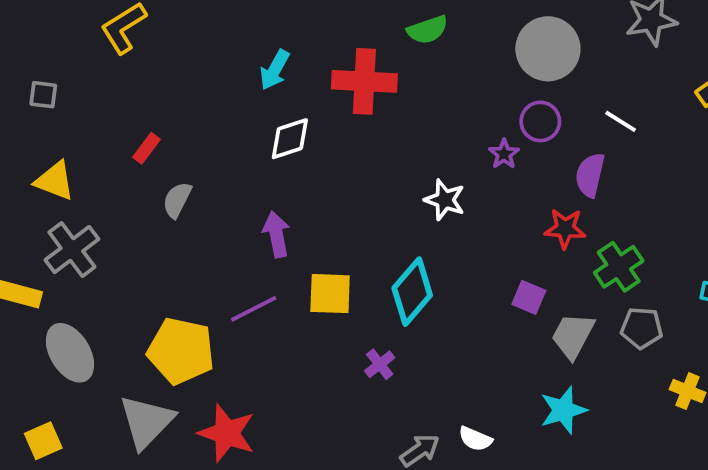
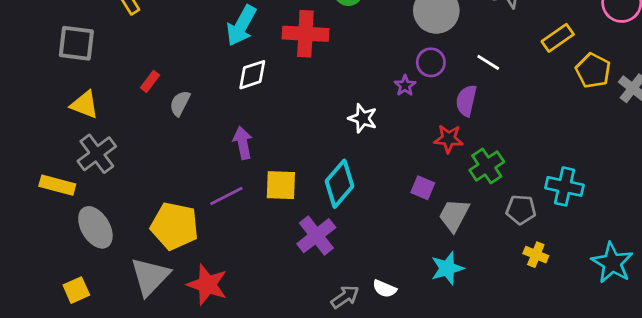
cyan arrow: (275, 70) -> (241, 26), size x1.4
gray square: (43, 95) -> (76, 43), size x1.8
gray semicircle: (177, 200) -> (180, 103), moved
gray pentagon: (642, 328) -> (521, 210), moved
purple cross: (380, 364) -> (316, 236), size x1.8

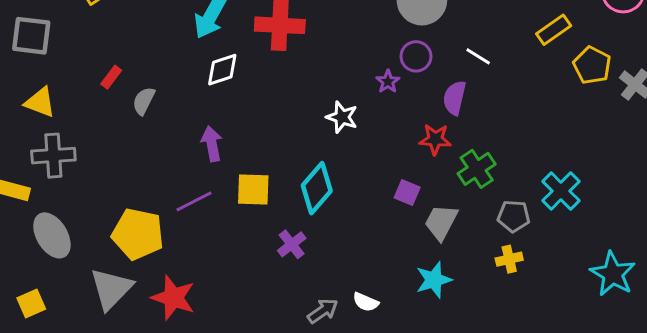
gray cross: (97, 154) -> (53, 156), turned 33
cyan cross: (564, 186) -> (561, 191), turned 33
purple cross: (316, 236) -> (292, 244), size x0.7
yellow cross: (536, 255) -> (509, 259), moved, turned -35

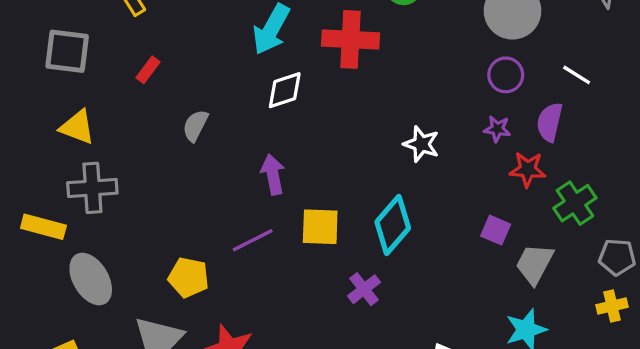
red rectangle: (111, 77) -> (148, 70), moved
purple star: (388, 82) -> (497, 129), moved, turned -30
yellow pentagon: (138, 234) -> (189, 277), size x0.7

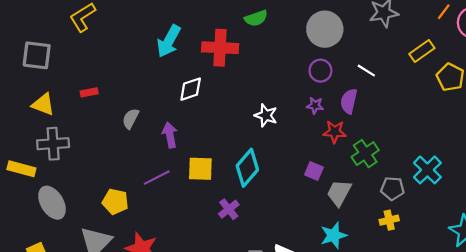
red rectangle: (148, 70) -> (89, 92), moved, turned 42
white diamond: (285, 90) -> (191, 89), moved
gray semicircle: (195, 126) -> (131, 119), moved

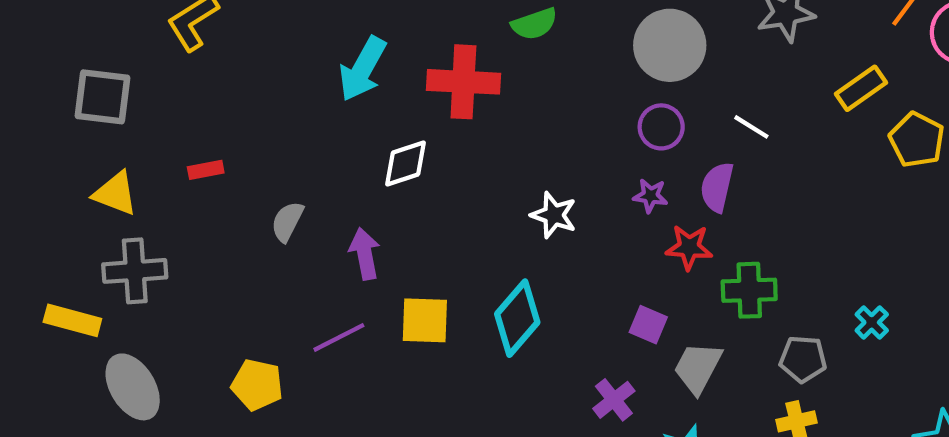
green cross: (365, 154) -> (749, 290), turned 32
cyan cross: (427, 170) -> (872, 322), size x0.6
purple cross: (229, 209) -> (614, 400), moved

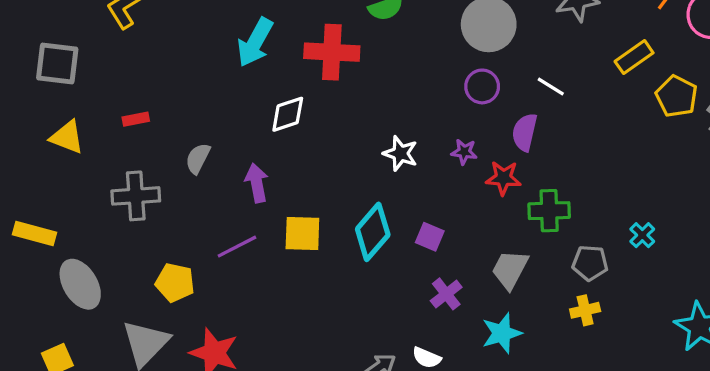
purple star: (650, 196) -> (464, 152), moved
gray cross: (135, 271) -> (136, 196), moved
purple square: (648, 325) -> (430, 237), moved

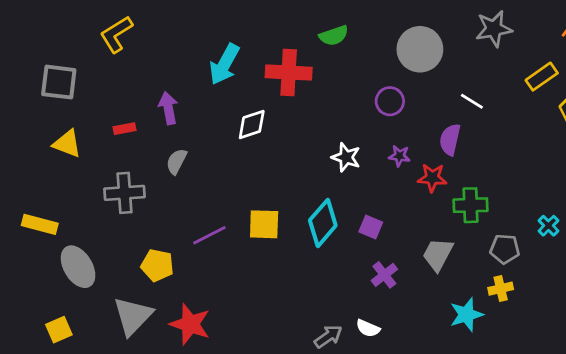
purple circle: (482, 86) -> (390, 101), moved
purple arrow: (257, 183) -> (168, 108), moved
cyan star: (502, 333) -> (466, 315), moved

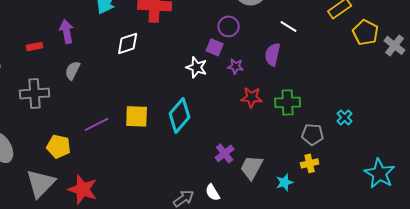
red star: (432, 178) -> (252, 97), moved
purple square: (371, 227) -> (215, 47), moved
gray trapezoid: (438, 254) -> (252, 167), moved
cyan star: (466, 315) -> (285, 182), size x0.7
white semicircle: (368, 328) -> (213, 192), turned 36

